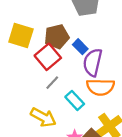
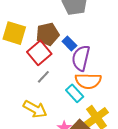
cyan rectangle: (75, 100) -> (75, 93), moved

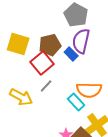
purple semicircle: (81, 58) -> (81, 41), moved
yellow arrow: (35, 109) -> (21, 97), moved

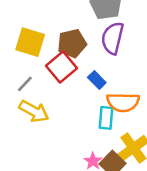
blue rectangle: (71, 54) -> (97, 80), moved
gray line: (46, 86) -> (25, 84), moved
cyan rectangle: (76, 102) -> (106, 118), turned 48

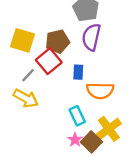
blue rectangle: (97, 80) -> (78, 72), turned 48
gray line: (25, 84) -> (28, 75), moved
cyan rectangle: (106, 118) -> (77, 116), moved, turned -30

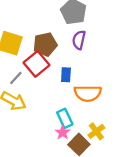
purple semicircle: (91, 37) -> (79, 40), size x0.7
yellow cross: (109, 129) -> (96, 131), size x0.7
pink star: (75, 140) -> (63, 132), moved

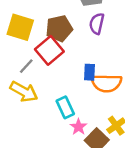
blue rectangle: (66, 75) -> (89, 72), moved
cyan rectangle: (65, 118) -> (65, 107), moved

